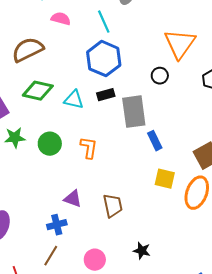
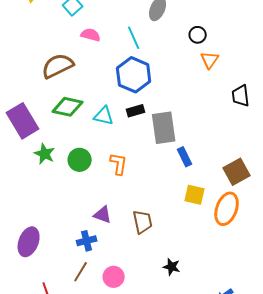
orange triangle: (180, 44) -> (210, 60), size x0.6
black circle: (160, 76) -> (198, 35), moved
green star: (15, 138) -> (45, 154), turned 30
pink circle: (95, 260) -> (114, 277), moved

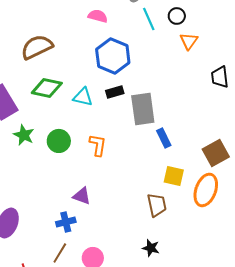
pink semicircle: (91, 35) -> (98, 16), moved
cyan line: (134, 38) -> (149, 19), moved
brown trapezoid: (143, 222) -> (157, 205), moved

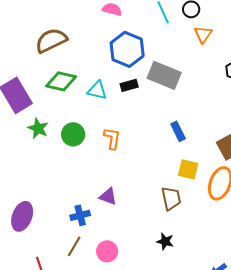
gray rectangle: (143, 109) -> (164, 75), moved, turned -60
purple triangle: (82, 196) -> (108, 196), moved

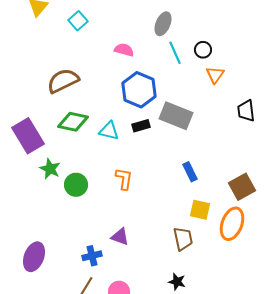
green circle: (73, 134) -> (76, 185), moved

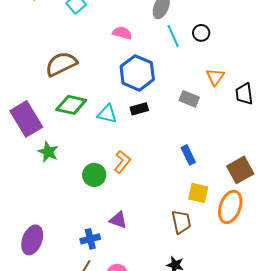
orange triangle: (215, 75) -> (215, 77), moved
gray rectangle: (176, 116) -> (189, 99), moved, size x0.6
orange L-shape: (124, 179) -> (122, 162), turned 30
green circle: (76, 185) -> (94, 175), moved

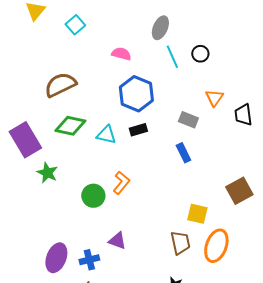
blue rectangle: (188, 155) -> (183, 153), moved
orange ellipse: (230, 207) -> (216, 246), moved
purple ellipse: (32, 240) -> (56, 258), moved

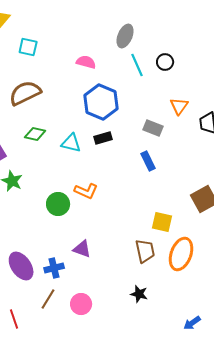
cyan square: (75, 25) -> (28, 47), moved, turned -36
green diamond: (70, 126) -> (35, 134), size x0.7
orange L-shape: (121, 183) -> (86, 191), turned 75
purple ellipse: (56, 258) -> (21, 266), turned -56

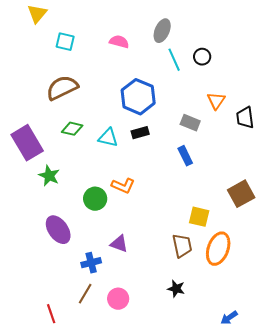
pink semicircle: (86, 62) -> (119, 42), moved
purple ellipse: (21, 266) -> (58, 230), moved

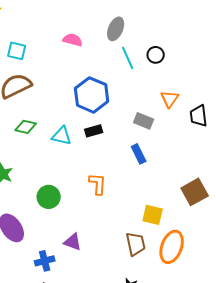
cyan square: (65, 42) -> (17, 51), moved
orange L-shape: (123, 186) -> (98, 184), moved, turned -110

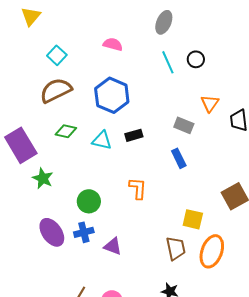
gray ellipse: (116, 29) -> (164, 22), moved
cyan square: (17, 51) -> (57, 55), turned 30
blue hexagon: (92, 95) -> (112, 95), moved
blue cross: (45, 261) -> (84, 232), moved

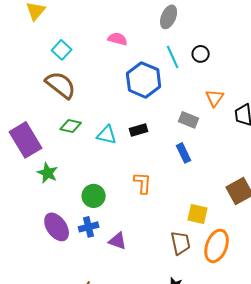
brown semicircle: (56, 90) -> (61, 85), turned 64
blue hexagon: (112, 95) -> (144, 80), moved

